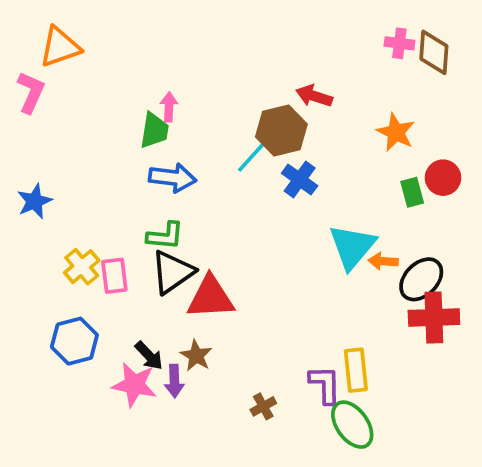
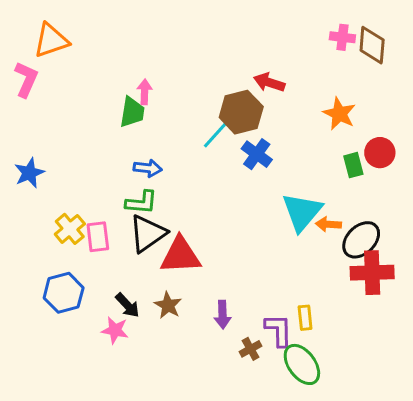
blue arrow: (172, 178) -> (148, 168), moved, size x0.7
yellow rectangle: (356, 370) -> (305, 318), size x0.7
purple arrow: (174, 381) -> (222, 315), moved
pink star: (134, 385) -> (115, 330), size x0.7
brown cross: (263, 406) -> (251, 349), moved

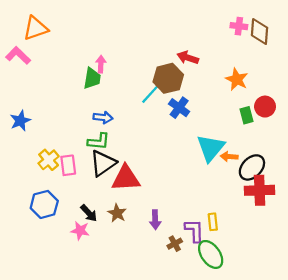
pink L-shape: (26, 79) -> (18, 55), turned -70

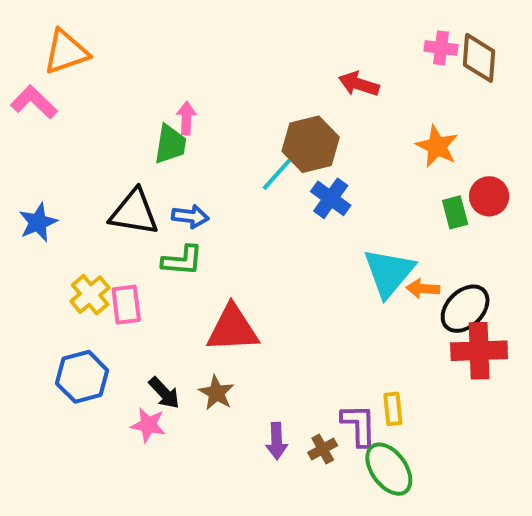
red arrow: (188, 58) -> (359, 84), moved
black triangle: (103, 163) -> (134, 212), moved, turned 44
purple arrow: (155, 220) -> (277, 441), moved

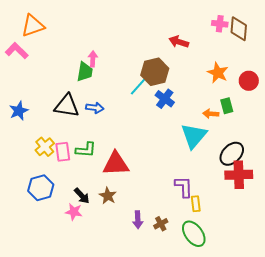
red circle: (489, 196) -> (249, 81), moved
green L-shape: (182, 261) -> (86, 150), moved
orange arrow: (423, 289) -> (211, 114), moved
purple L-shape: (359, 425) -> (184, 187), moved

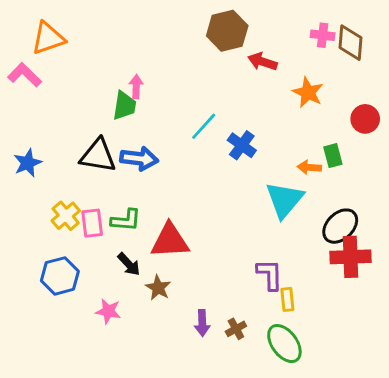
brown hexagon: (155, 72) -> (227, 31), moved
orange star: (218, 73) -> (308, 92), moved
blue arrow: (95, 108) -> (139, 159), size x1.4
black arrow: (82, 196) -> (129, 264), moved

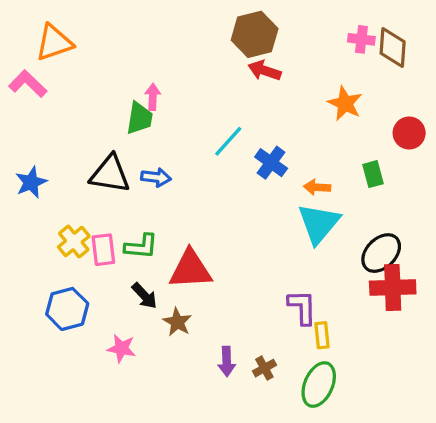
red arrow: (262, 62) -> (264, 71), moved
blue arrow: (139, 159) -> (156, 177), size x0.7
orange arrow: (309, 167) -> (317, 187), moved
green ellipse: (284, 344) -> (319, 385), turned 60

